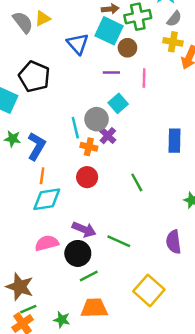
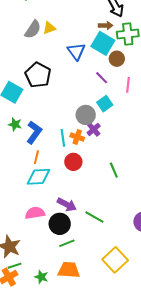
gray semicircle: (23, 22) -> (33, 29), turned 66
purple line: (111, 72) -> (102, 78), turned 40
cyan line: (75, 128) -> (63, 138), moved

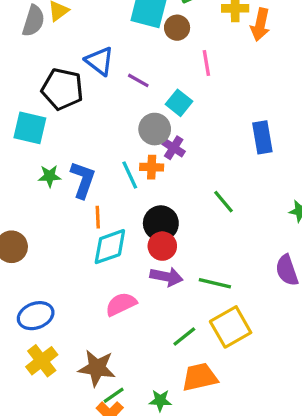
blue triangle: (76, 51) -> (100, 61), moved
purple line: (102, 78) -> (138, 80), moved
red circle: (73, 162) -> (162, 246), moved
black circle: (60, 224) -> (161, 223), moved
yellow square: (115, 260) -> (231, 327), moved, turned 30

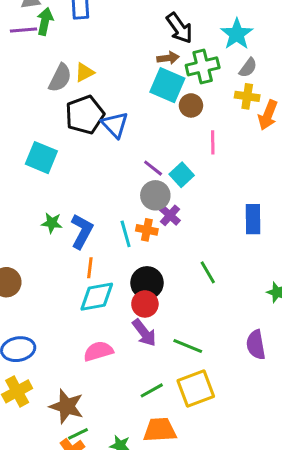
purple line: (138, 80) -> (153, 168), moved
black pentagon: (62, 89) -> (85, 115), moved, turned 30
cyan square: (30, 128) -> (41, 158), moved
purple arrow: (166, 277) -> (144, 333), turned 32

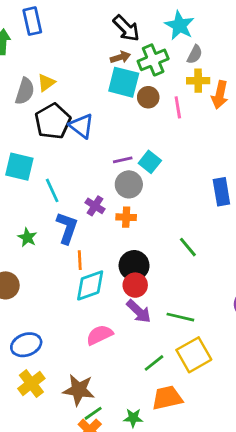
pink line: (213, 142) -> (178, 107), moved
purple line: (153, 168) -> (123, 160), turned -42
purple cross: (170, 215) -> (95, 206), moved
green star: (52, 223) -> (27, 237), moved, turned 30
cyan line: (126, 234) -> (52, 190), moved

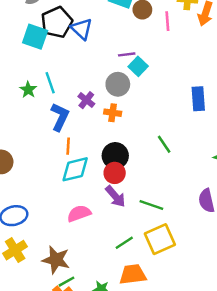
purple line: (123, 160) -> (127, 54), moved
cyan square: (19, 167) -> (35, 37), moved
green star: (27, 237) -> (28, 90), moved

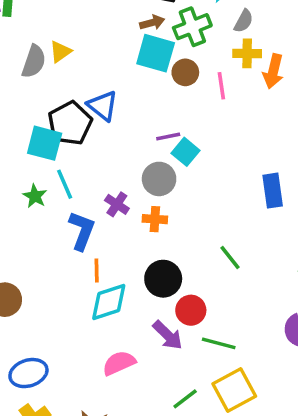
black pentagon: (57, 22) -> (70, 123), moved
cyan square: (35, 37) -> (45, 143), moved
red circle: (115, 173) -> (191, 310), moved

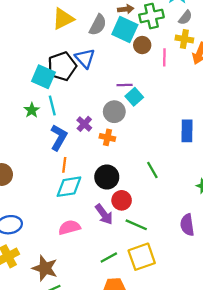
yellow triangle: (60, 52) -> (63, 19), size x1.5
gray semicircle: (34, 61) -> (98, 25), moved

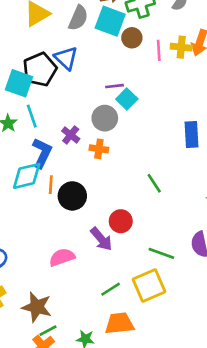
yellow cross: (184, 39) -> (181, 47), moved
black circle: (107, 177) -> (72, 196), moved
cyan diamond: (69, 187) -> (27, 176), moved
green line: (136, 225) -> (161, 253), moved

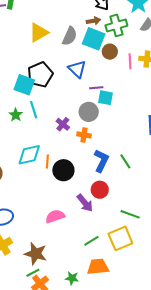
blue triangle: (66, 58) -> (77, 69), moved
cyan square: (127, 99) -> (105, 98), turned -35
blue L-shape: (42, 153) -> (101, 161), moved
green line: (48, 331) -> (33, 273), moved

